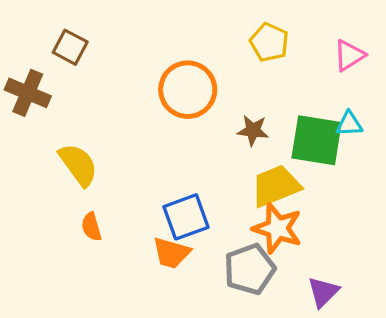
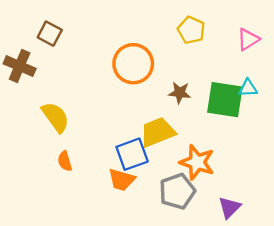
yellow trapezoid: (276, 186) -> (158, 132), moved

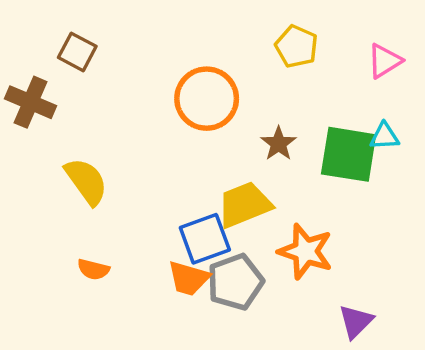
brown star: (180, 93) -> (279, 144), turned 30
orange semicircle: (65, 161) -> (93, 269), moved, turned -60
gray pentagon: (177, 191) -> (235, 282), moved

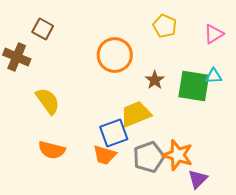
orange star: (305, 251) -> (178, 155), moved
orange semicircle: (93, 269) -> (52, 150), size x1.5
gray pentagon: (235, 282) -> (149, 157), moved

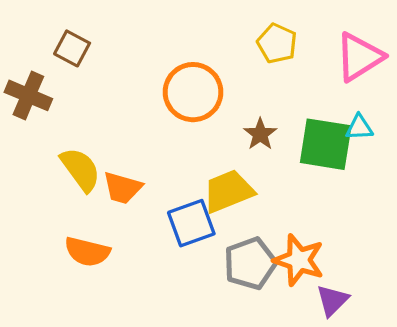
pink triangle: (214, 34) -> (359, 57), size x1.5
orange trapezoid: (105, 155) -> (122, 188), moved

